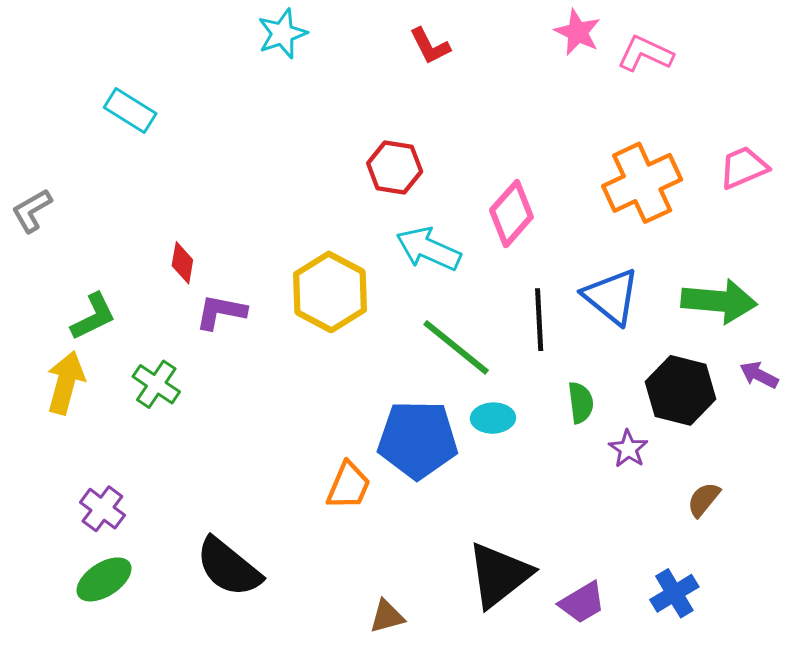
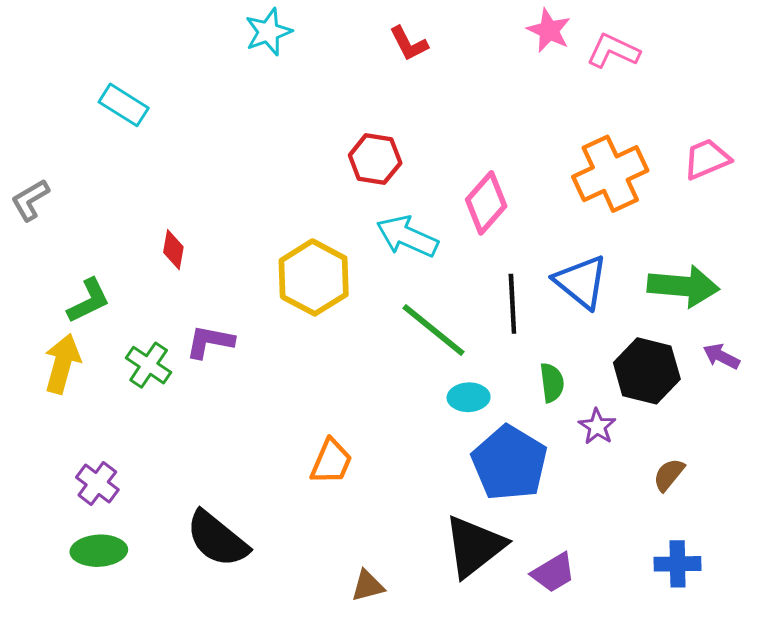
purple L-shape: (221, 312) -> (210, 342), moved
blue pentagon: (418, 440) -> (509, 463), moved, turned 30
green ellipse: (104, 579) -> (99, 551), turned 30
blue cross: (674, 593) -> (678, 564), moved, turned 30

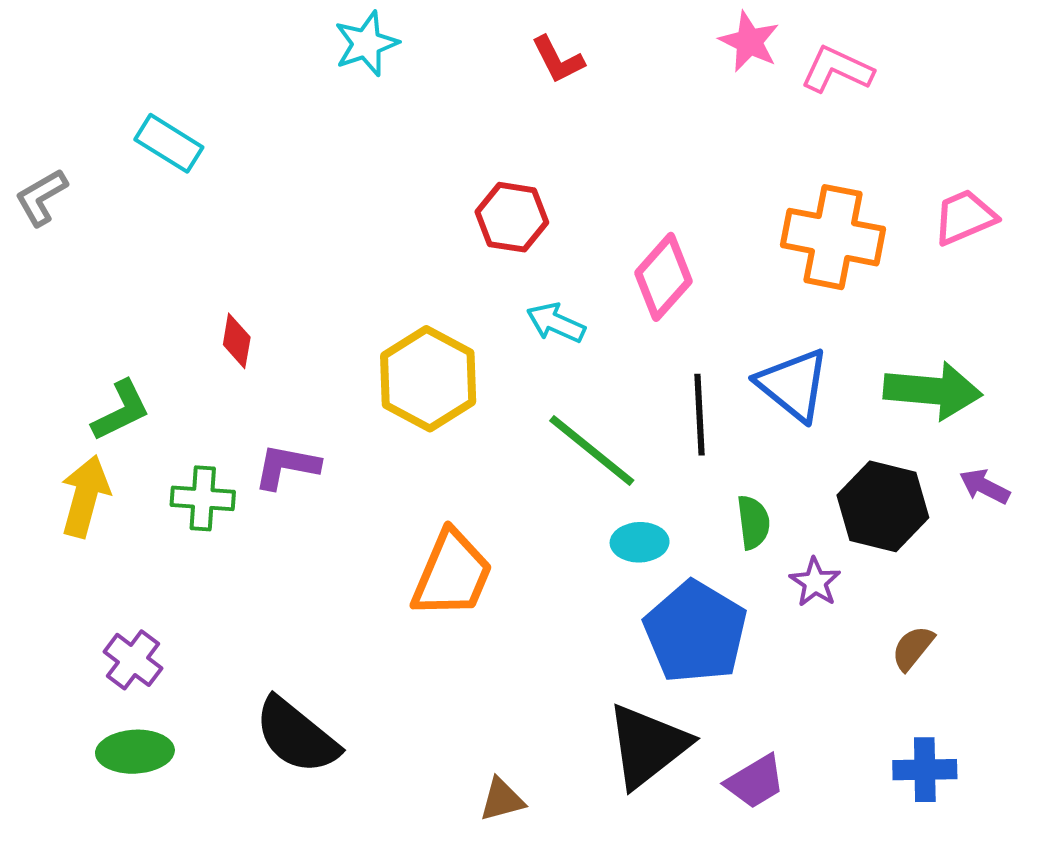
orange cross: (610, 174) -> (833, 237), turned 36
gray L-shape: (30, 200) -> (41, 197), moved
cyan arrow: (407, 236) -> (556, 323), size x0.7
green cross: (149, 365) -> (203, 498), turned -30
orange trapezoid: (331, 462) -> (452, 574), moved, size x1.4

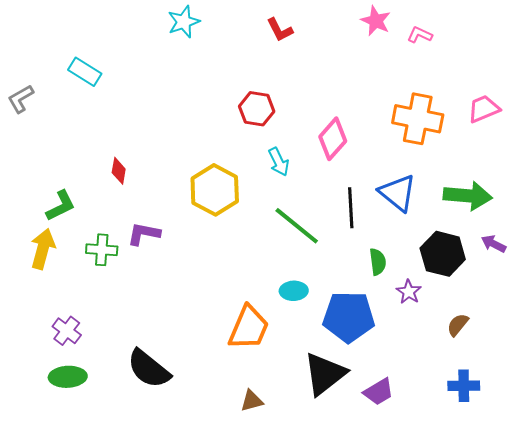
pink L-shape: (837, 70) -> (420, 35), size x0.7
cyan arrow: (556, 323) -> (279, 162), turned -140
cyan ellipse: (640, 542) -> (294, 291), moved
orange trapezoid: (452, 574) -> (249, 328), moved
blue pentagon: (695, 632) -> (349, 317), turned -30

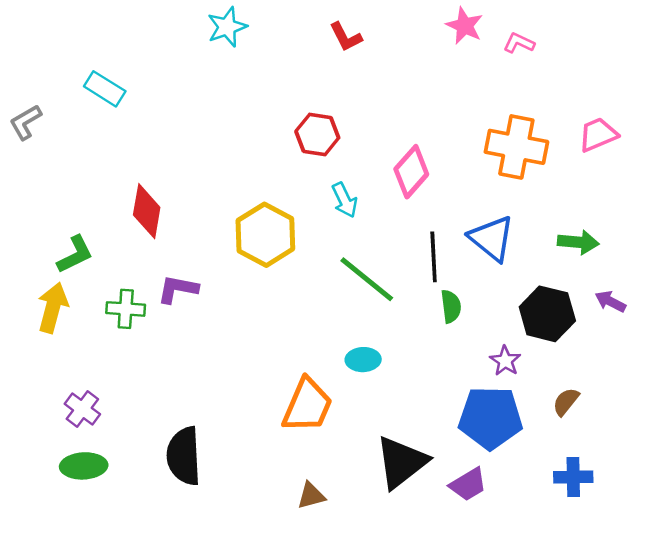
red diamond: (119, 171) -> (147, 211), size x1.6
green arrow: (468, 196) -> (578, 242), size x0.7
green semicircle: (378, 262) -> (451, 306), moved
blue pentagon: (349, 317) -> (490, 418), moved
black semicircle: (149, 369) -> (184, 456), turned 48

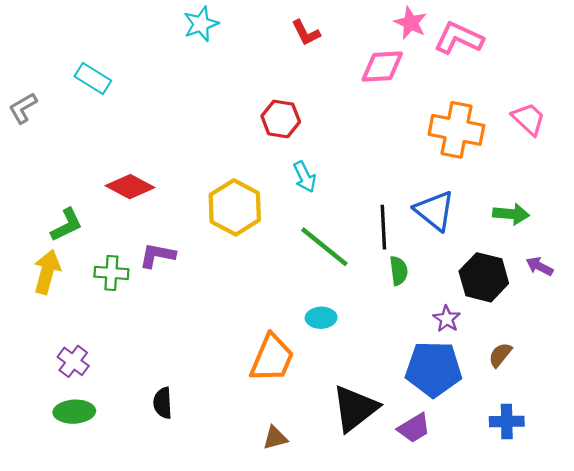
pink L-shape: (519, 43) -> (459, 38), size x1.8
pink trapezoid: (598, 135) -> (529, 119), turned 66
pink diamond: (411, 172) -> (382, 67), moved, turned 45
red diamond: (147, 211) -> (130, 187), turned -72
black semicircle: (184, 456) -> (163, 403), size x0.6

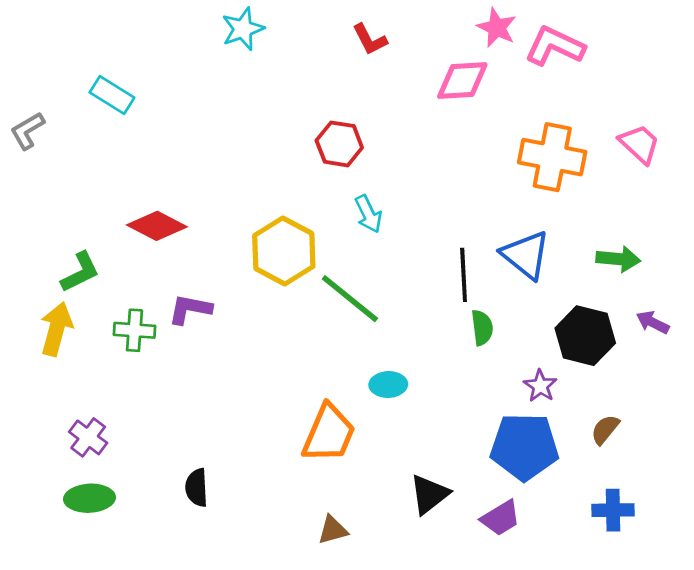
green line: (324, 247) -> (350, 299), moved
black triangle: (355, 408) -> (429, 494), size x0.7

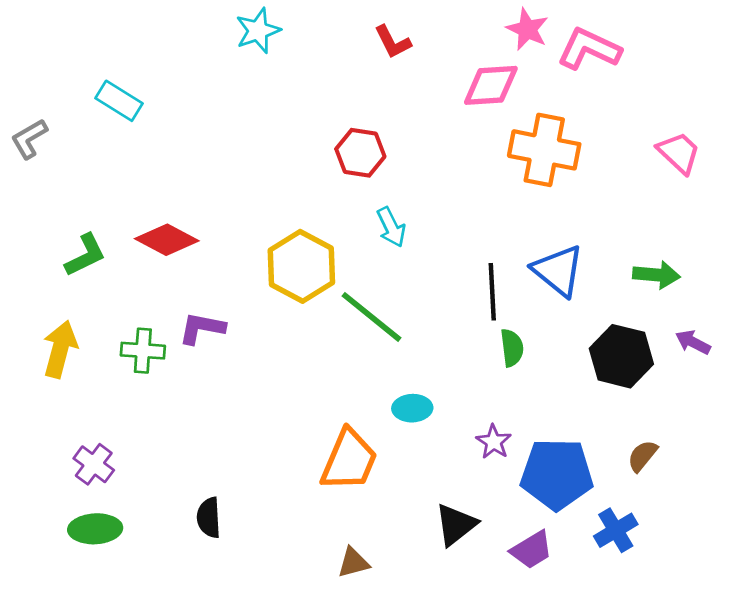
orange cross: (552, 157) -> (544, 150), moved
green L-shape: (80, 272) -> (85, 255), moved
purple star: (540, 386) -> (494, 442), moved
blue cross: (613, 510) -> (616, 530), moved, turned -30

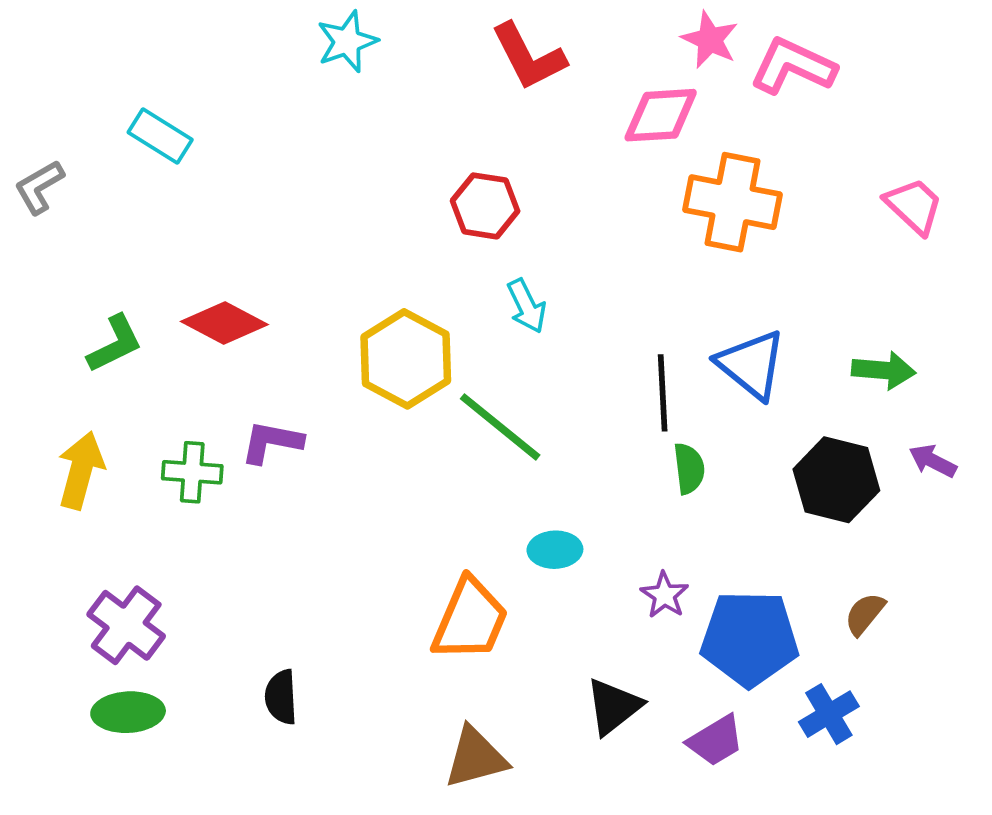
red L-shape: (393, 42) -> (528, 57), size x1.5
purple cross: (94, 464) -> (126, 625), size x1.4
brown triangle: (353, 563) -> (476, 757), size x1.5

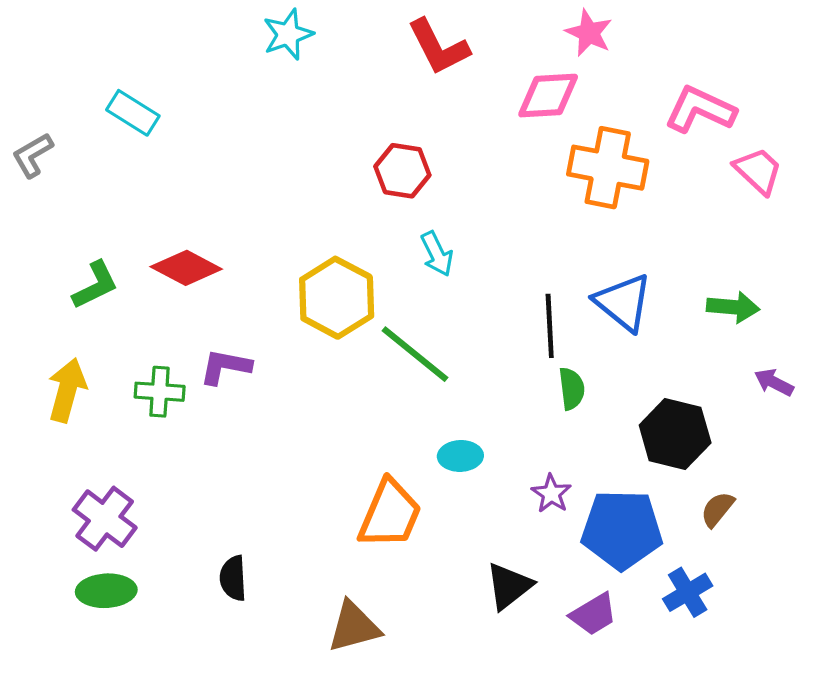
pink L-shape: (793, 66) -> (700, 110), moved
black hexagon: (836, 480) -> (675, 434), moved
brown triangle: (476, 757) -> (354, 627), moved

